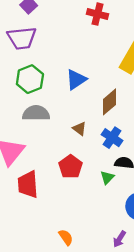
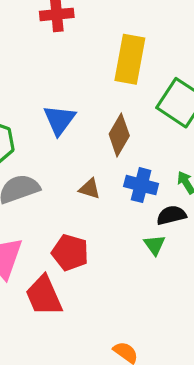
red pentagon: (71, 167) -> (70, 253), moved

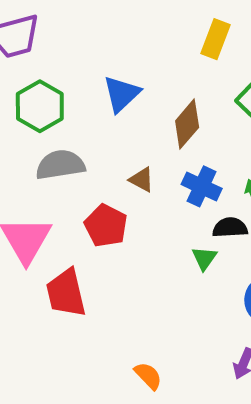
yellow rectangle: (130, 59) -> (216, 39), size x0.7
red pentagon: (70, 253) -> (106, 226), moved

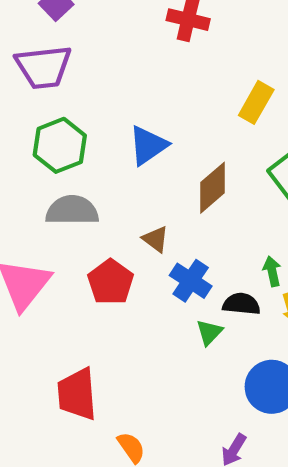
blue cross: (202, 186) -> (191, 281), moved
red trapezoid: (66, 293) -> (77, 394), moved

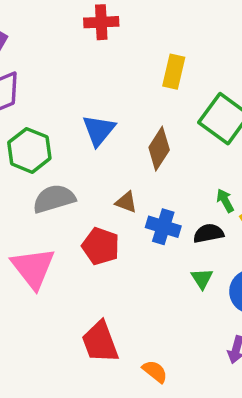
green triangle: (209, 332) -> (202, 279), moved

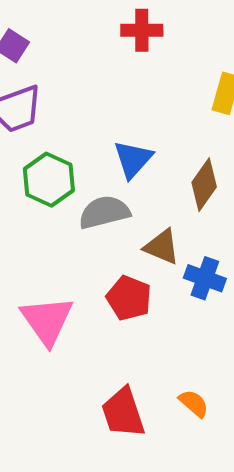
gray semicircle: (54, 199) -> (104, 212), moved
brown triangle: (126, 202) -> (162, 247), size x1.4
orange semicircle: (155, 371) -> (194, 403), moved

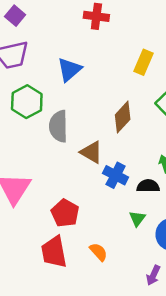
blue triangle: (133, 159) -> (69, 70), moved
gray semicircle: (104, 212) -> (58, 126), turned -84
red pentagon: (129, 298) -> (65, 213), moved

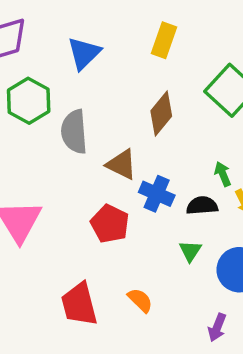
yellow rectangle: (144, 62) -> (164, 40), moved
red pentagon: (65, 213) -> (110, 224), moved

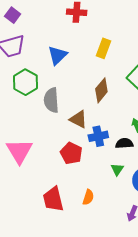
blue cross: (157, 194) -> (98, 136), turned -36
orange semicircle: (140, 300) -> (88, 197), turned 63

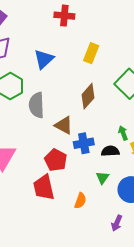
orange semicircle: (88, 197) -> (80, 201), moved
red trapezoid: (53, 199) -> (44, 187), moved

